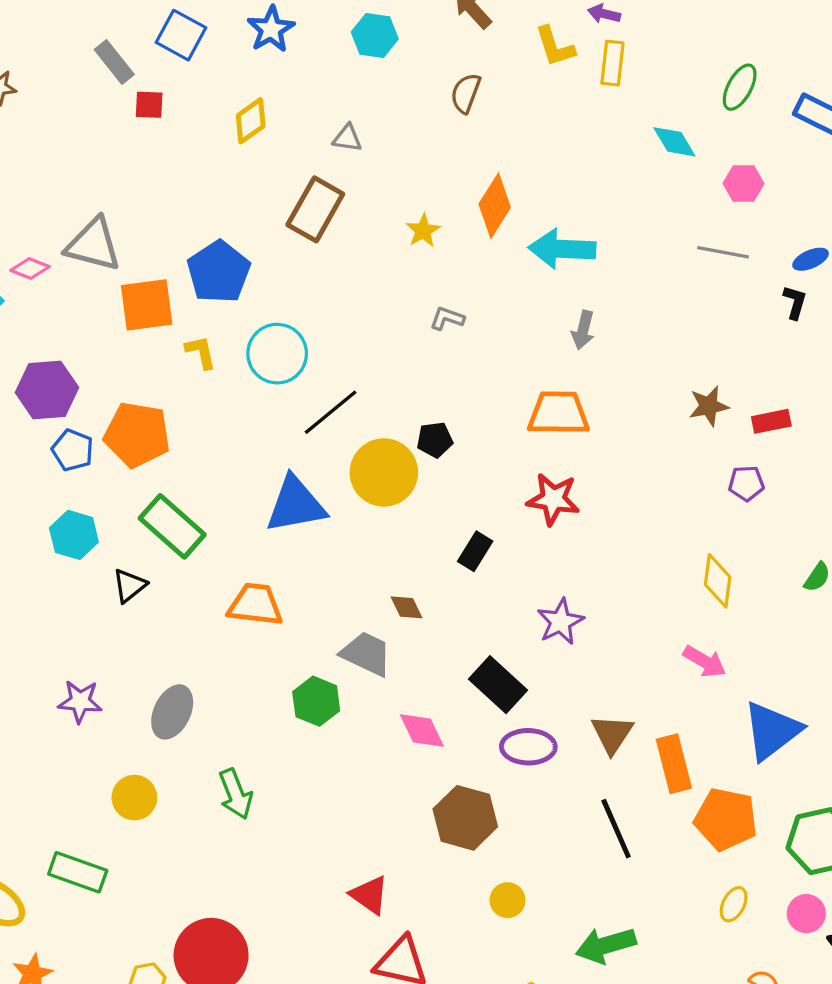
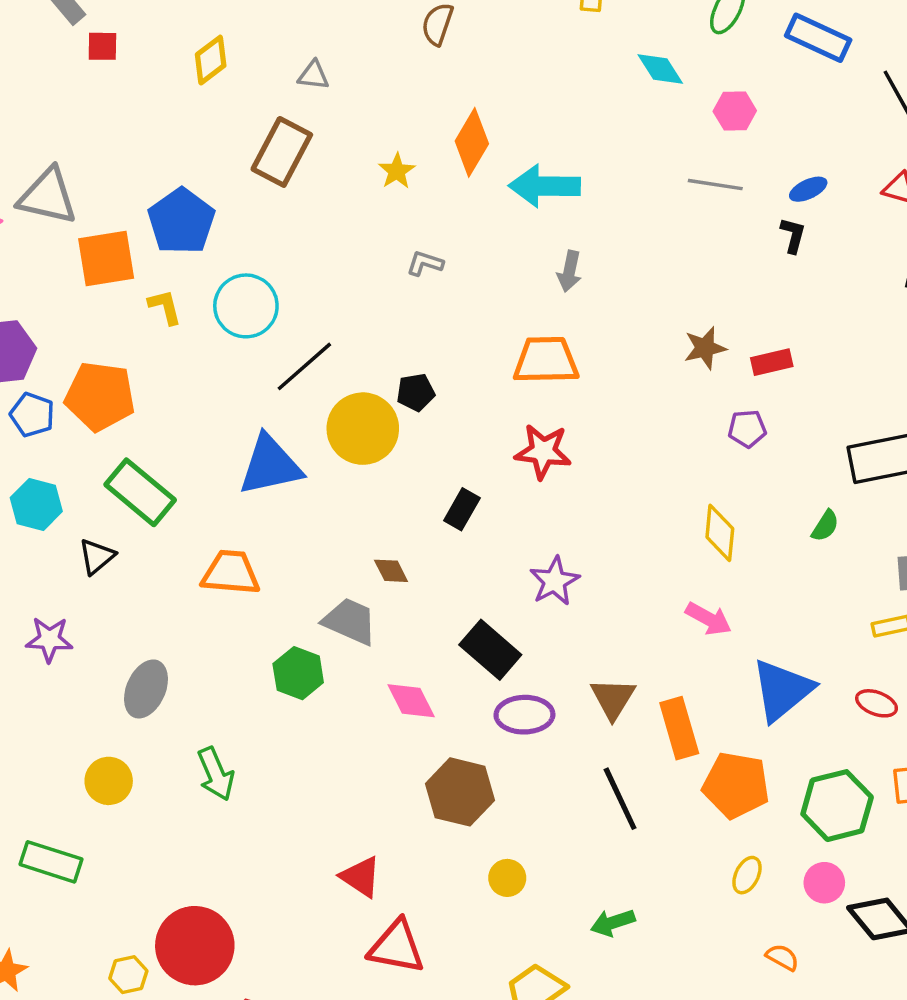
purple star: (80, 701) -> (49, 639), moved
green arrow: (606, 945) -> (613, 923), size x0.7

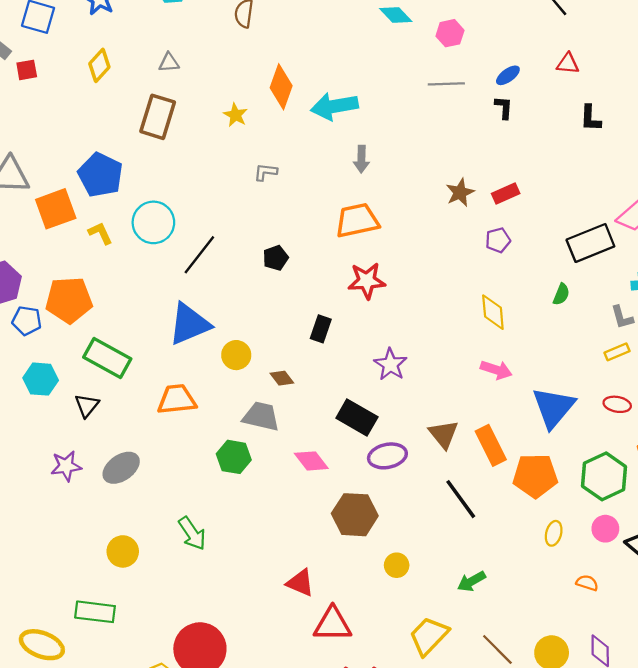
yellow circle: (363, 429) -> (236, 355), moved, size x0.6
gray ellipse: (146, 689) -> (121, 468), moved, turned 42

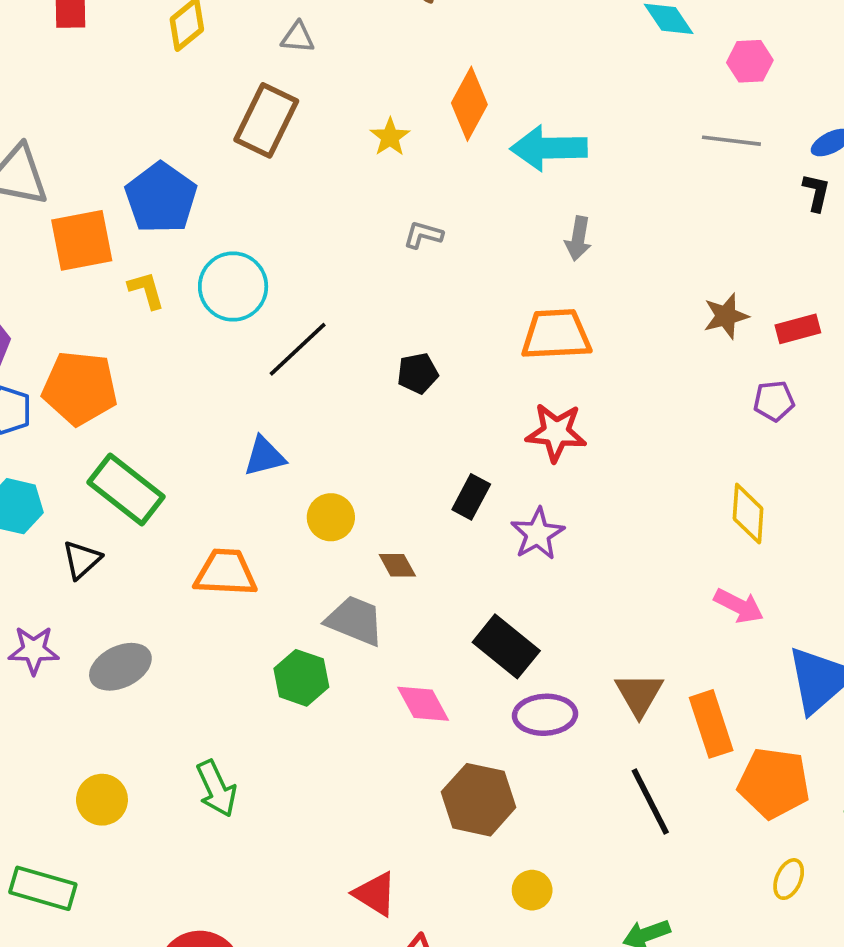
blue triangle: (189, 324) -> (264, 456), size x0.6
purple star: (390, 364) -> (538, 534), moved

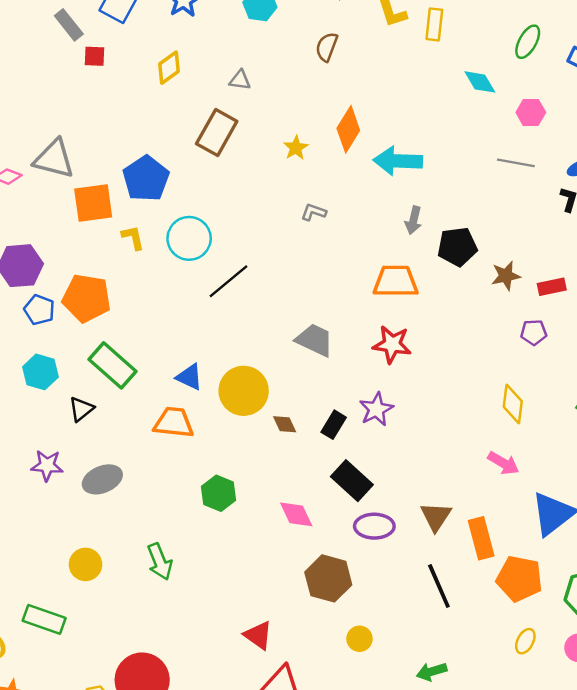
black pentagon: (418, 373) -> (457, 247), moved, size x1.5
blue triangle: (264, 456) -> (189, 377), moved, turned 36
black rectangle: (471, 497) -> (334, 425), moved
yellow circle: (331, 517) -> (244, 391), size x1.6
gray trapezoid: (355, 621) -> (315, 340), moved

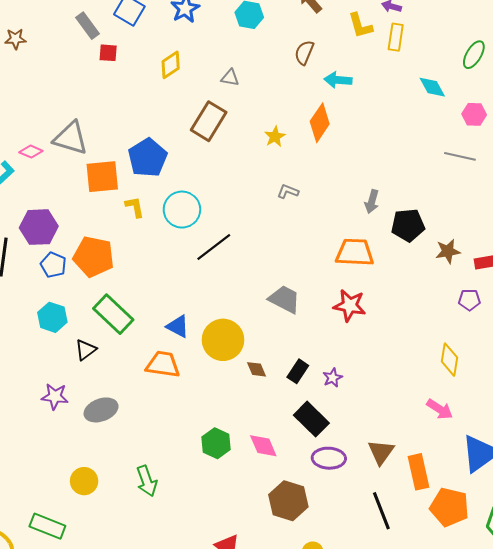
cyan arrow: (398, 161) -> (338, 80), moved, size x0.7
purple star: (376, 409) -> (333, 378), moved, size x0.7
green hexagon: (219, 493) -> (216, 443), moved

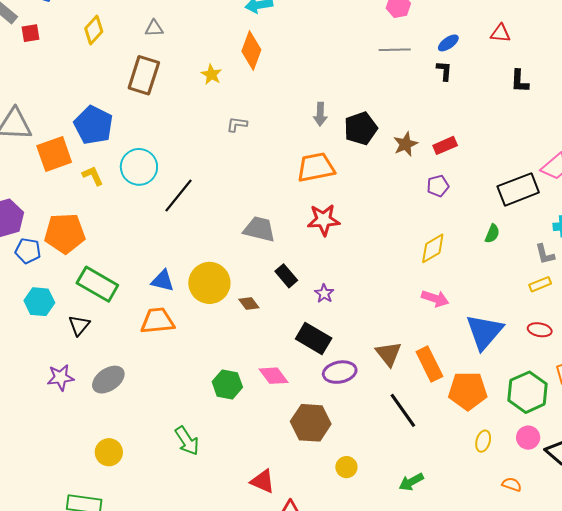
yellow diamond: (450, 360) -> (433, 248), turned 64
black rectangle: (298, 371) -> (286, 276), moved, turned -60
green arrow: (147, 481) -> (187, 441), moved

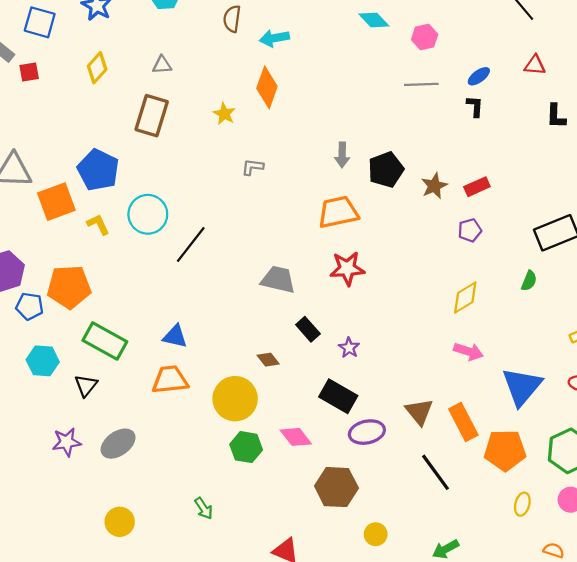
yellow circle: (209, 283) -> (235, 399), moved
green arrow: (187, 441) -> (204, 508), size x0.7

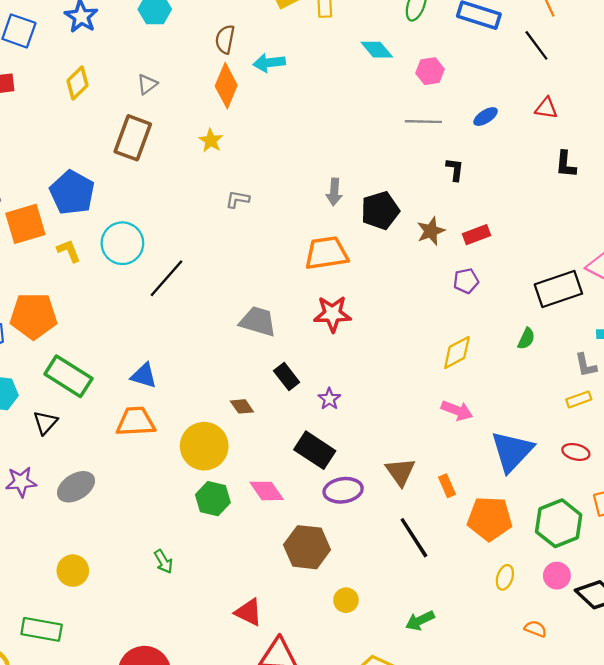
gray triangle: (162, 65) -> (147, 84), turned -36
orange diamond: (267, 87) -> (226, 86), moved
black L-shape: (475, 106) -> (455, 169), moved
orange rectangle: (463, 422) -> (447, 486), size x0.6

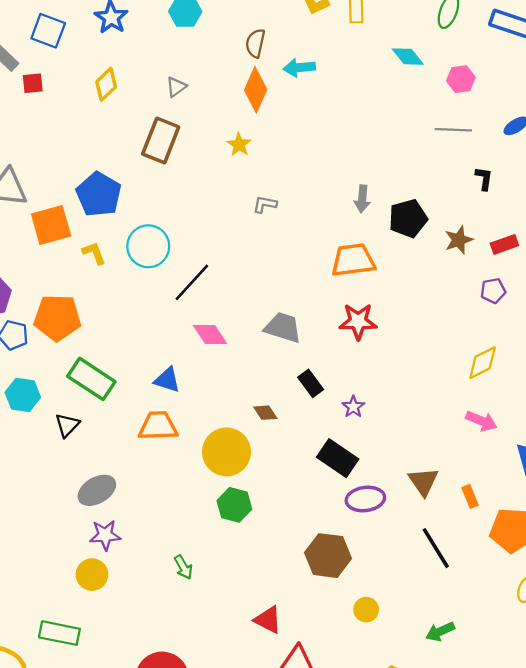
purple star: (21, 482) -> (105, 535), moved
pink diamond: (267, 491) -> (210, 334), moved

